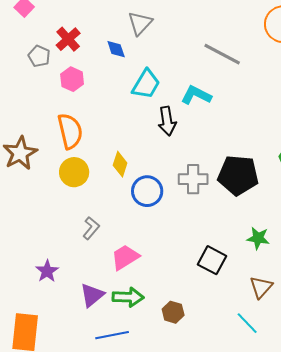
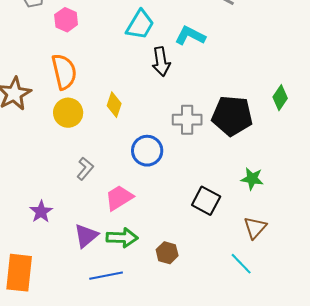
blue circle: (147, 191) -> (147, 151), moved

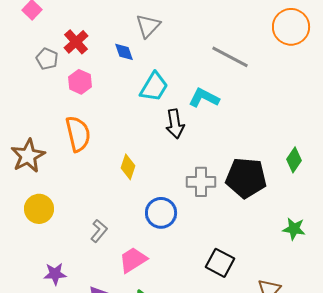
yellow circle: (68, 113) -> (39, 209), moved
green star: (252, 179) -> (294, 229), moved
purple star: (41, 212) -> (55, 274), turned 30

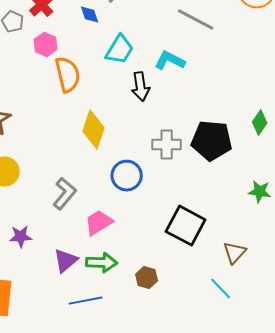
orange semicircle: (78, 134) -> (68, 75), moved
yellow diamond: (128, 167) -> (94, 130), size x1.5
gray L-shape: (99, 231) -> (65, 194), size x1.4
black square: (220, 263) -> (186, 226), size x1.4

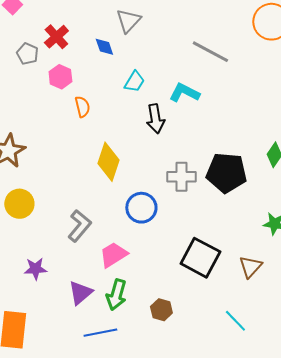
cyan trapezoid: (120, 50) -> (134, 82), size x0.7
orange semicircle: (68, 75) -> (82, 107), size x0.6
brown triangle: (235, 253) -> (250, 267), moved
green arrow: (102, 263) -> (116, 295), turned 104

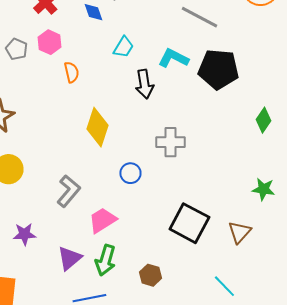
gray pentagon: (27, 54) -> (16, 49), moved
black pentagon: (226, 173) -> (218, 69), moved
blue circle: (141, 208) -> (130, 173), size x0.7

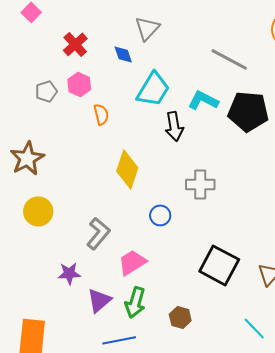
cyan trapezoid: (123, 47) -> (153, 89), size x1.6
gray pentagon: (16, 49) -> (46, 91), turned 30
purple star: (24, 234) -> (69, 273), moved

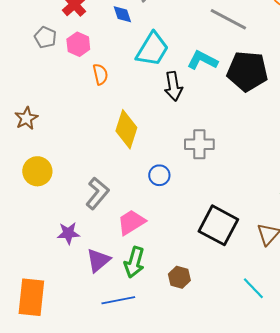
gray pentagon: (46, 91) -> (45, 37), moved, turned -30
brown star: (27, 158) -> (26, 118), size x0.7

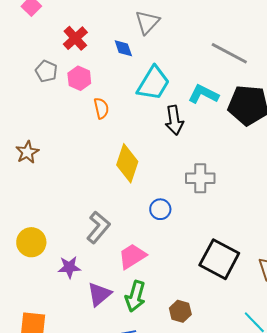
yellow circle: (37, 171) -> (31, 242), moved

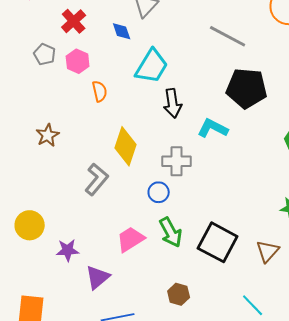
cyan L-shape: (203, 94) -> (213, 128), moved
brown star: (27, 152) -> (48, 135), moved
gray cross: (200, 178) -> (177, 161), moved
gray L-shape: (98, 227) -> (97, 179), moved
green arrow: (135, 296) -> (171, 232), moved, turned -44

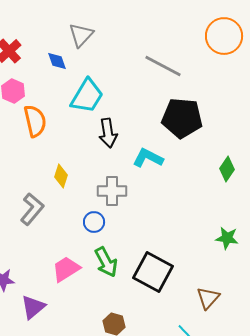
orange semicircle: (100, 91) -> (35, 121), size x1.5
yellow diamond: (126, 146) -> (61, 176), size x0.6
brown triangle: (268, 251) -> (208, 298), moved

